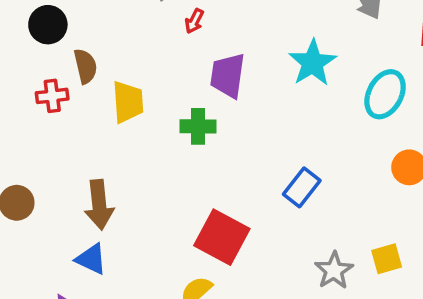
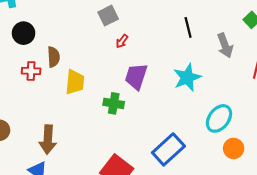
black circle: (48, 25) -> (24, 33), moved
cyan ellipse: (385, 94) -> (219, 118), moved
blue rectangle: (302, 187) -> (168, 149), size x1.4

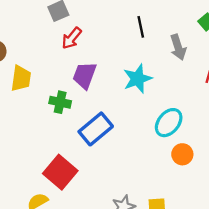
red arrow: (122, 41) -> (72, 38), size x1.5
blue rectangle: (168, 149) -> (96, 129), moved

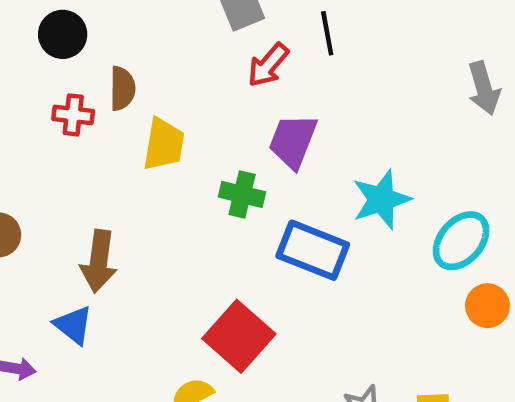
black line: (141, 27) -> (327, 33), moved
cyan star: (138, 79) -> (381, 199), moved
blue rectangle: (96, 129) -> (313, 250), turned 60

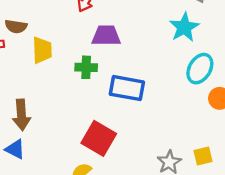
brown semicircle: (122, 88) -> (16, 26), turned 110
purple trapezoid: (293, 141) -> (106, 36), turned 80
cyan star: (381, 199) -> (184, 27), moved

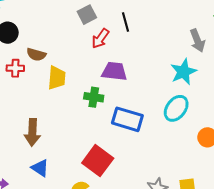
cyan ellipse: (200, 69) -> (176, 108), moved
blue triangle: (15, 149) -> (40, 168), moved

